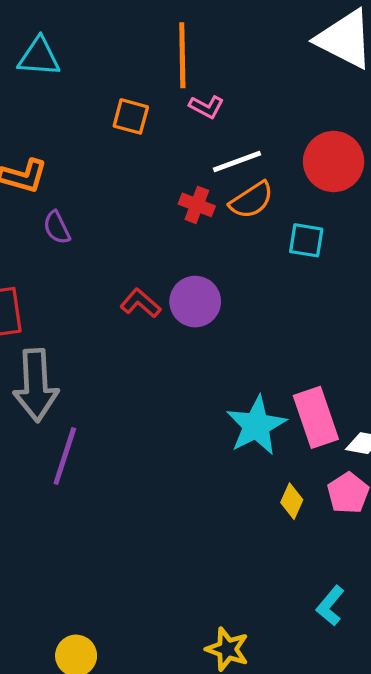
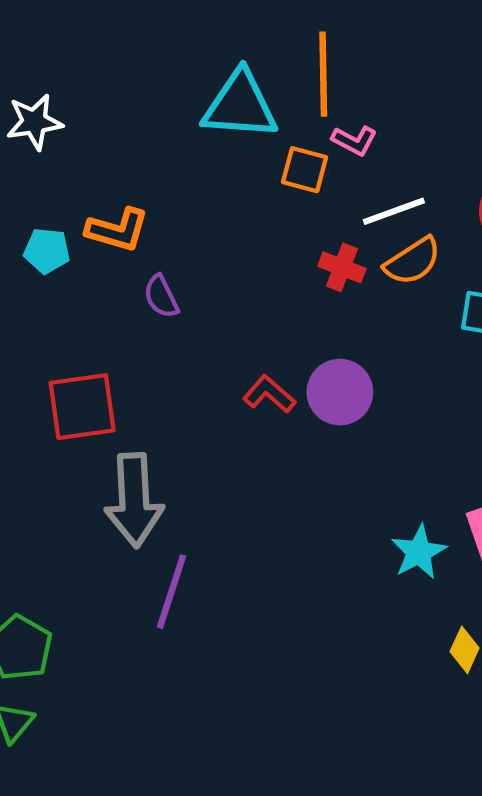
cyan triangle: (39, 57) -> (240, 105), moved, size x1.4
orange square: (131, 116) -> (305, 170), moved
cyan star: (256, 425) -> (419, 552), size x0.7

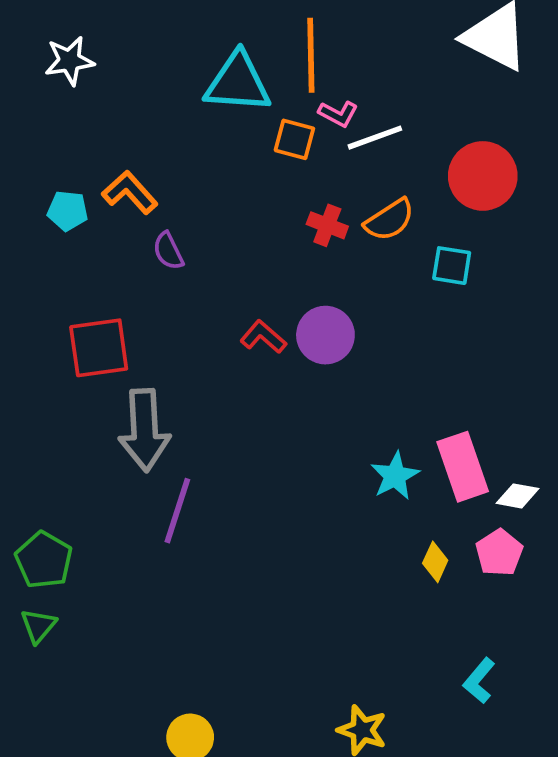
white star: (34, 122) -> (69, 61), moved
white line: (394, 211) -> (375, 138), moved
orange L-shape: (117, 230) -> (130, 192), turned -148

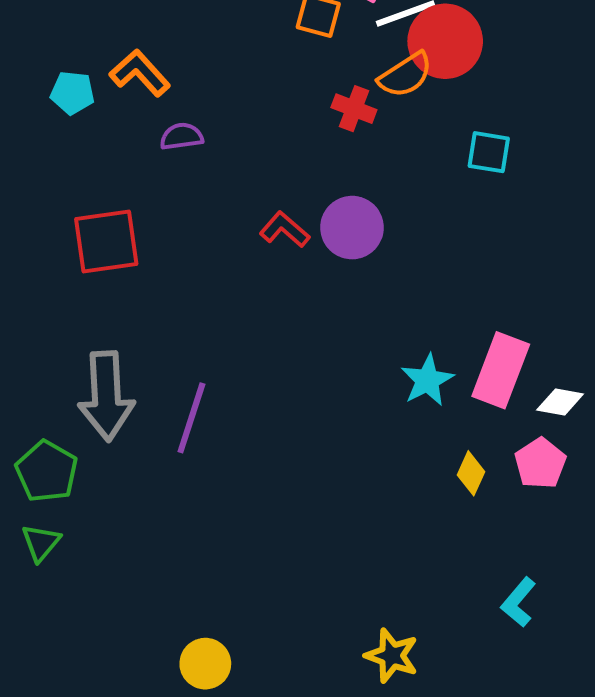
red circle: (483, 176) -> (445, 41), moved
orange semicircle: (389, 220) -> (406, 75), moved
purple semicircle: (168, 251) -> (182, 136), turned 108
gray arrow: (144, 430) -> (106, 396), moved
pink rectangle: (463, 467) -> (501, 370), turned 40

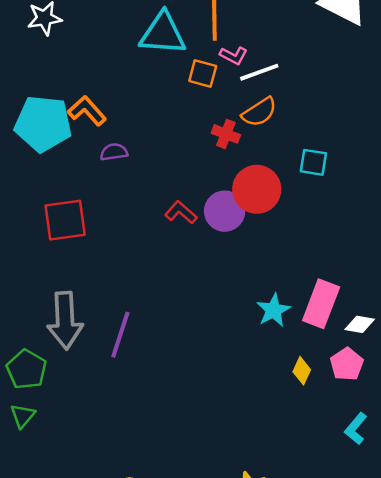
red circle: (445, 41) -> (257, 189), moved
cyan pentagon: (73, 93) -> (43, 124), size x2.0
cyan L-shape: (518, 602) -> (356, 429), moved

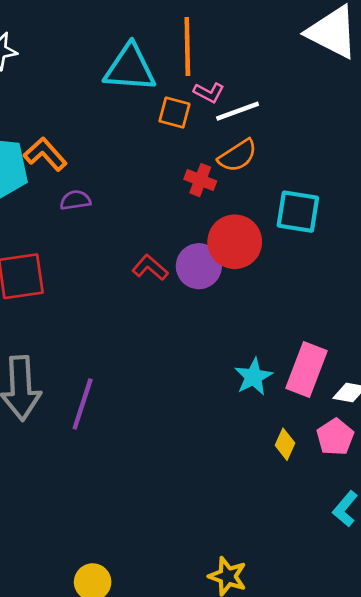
cyan square: (313, 162) -> (298, 212), size x1.4

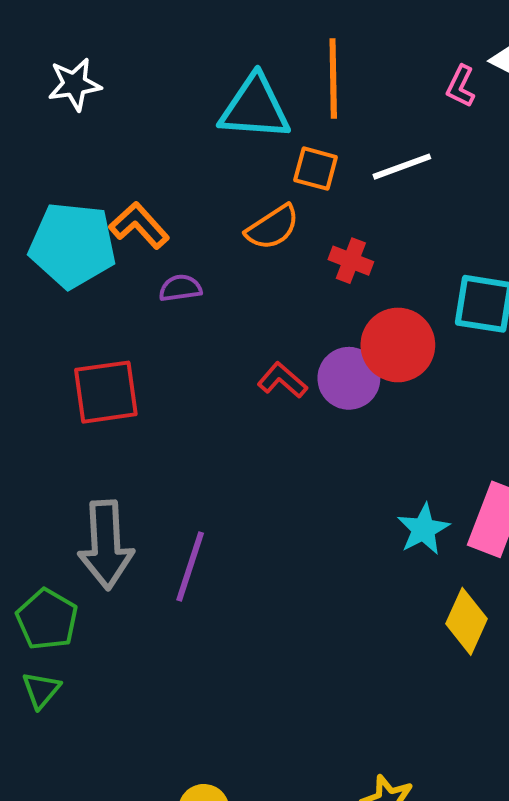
pink L-shape: (209, 92) -> (461, 86), moved, turned 88
orange semicircle: (238, 156) -> (272, 227), moved
yellow diamond: (285, 444) -> (467, 621), size x1.5

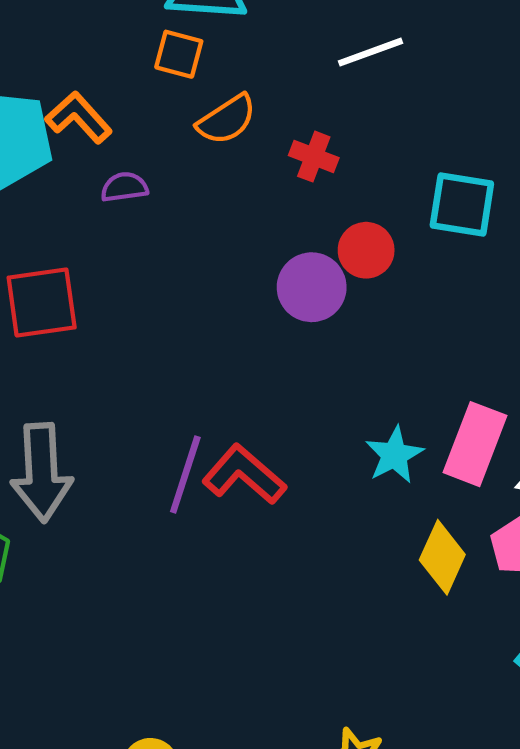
orange square: (316, 169) -> (179, 54), moved
red circle: (398, 345) -> (366, 250), size x0.7
red L-shape: (282, 380) -> (244, 475), moved, size x1.5
purple line: (190, 566) -> (185, 475), moved

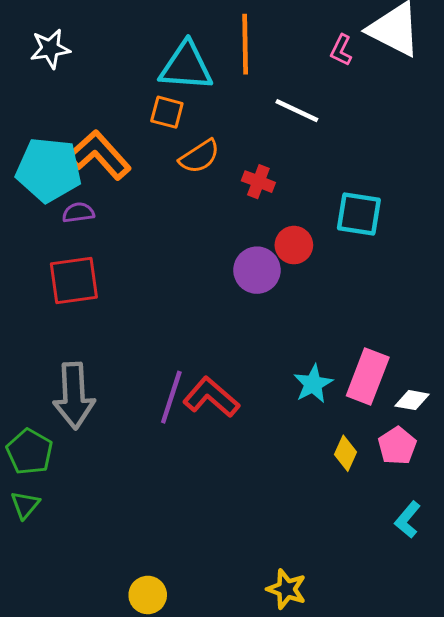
white line: (370, 52) -> (297, 111), turned 45
orange L-shape: (79, 117) -> (99, 155), size x1.4
purple semicircle: (124, 187) -> (78, 213), moved
yellow diamond: (442, 557) -> (346, 453), size x0.7

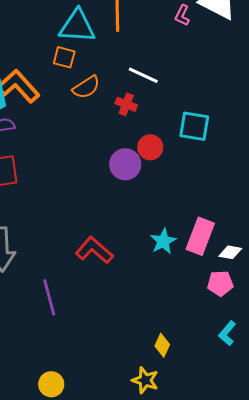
white line: (297, 111) -> (143, 75), moved
purple line: (171, 397) -> (49, 297), moved, turned -33
pink pentagon: (397, 446) -> (220, 283), turned 30
yellow diamond: (346, 453) -> (162, 345), moved

